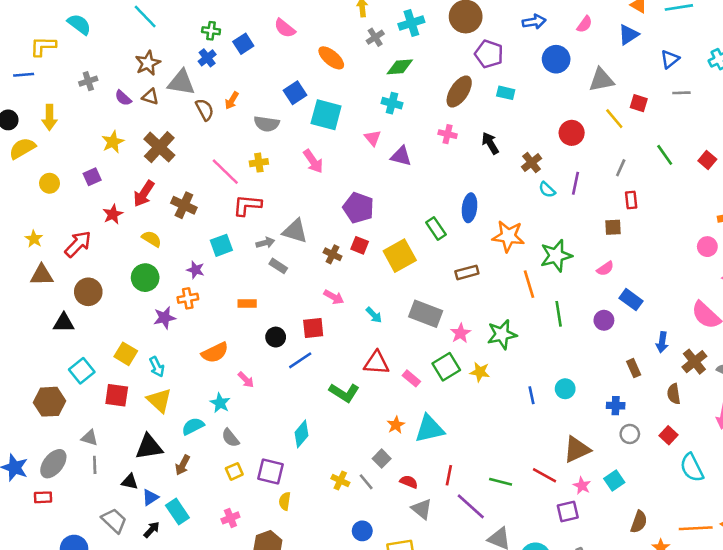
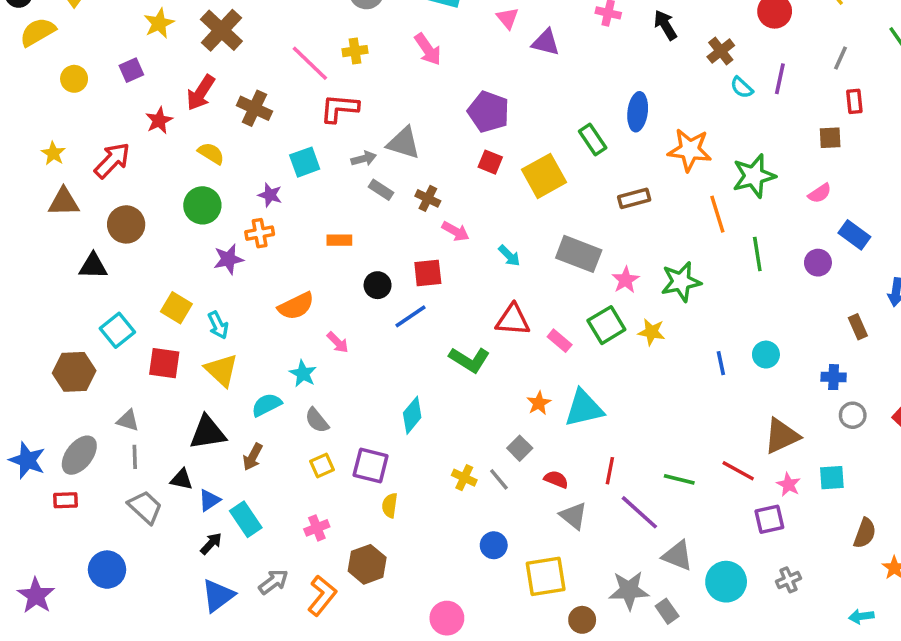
brown cross: (333, 254) -> (428, 198), moved
cyan square: (614, 481) -> (832, 478), turned 30
gray trapezoid: (114, 521) -> (145, 507), moved

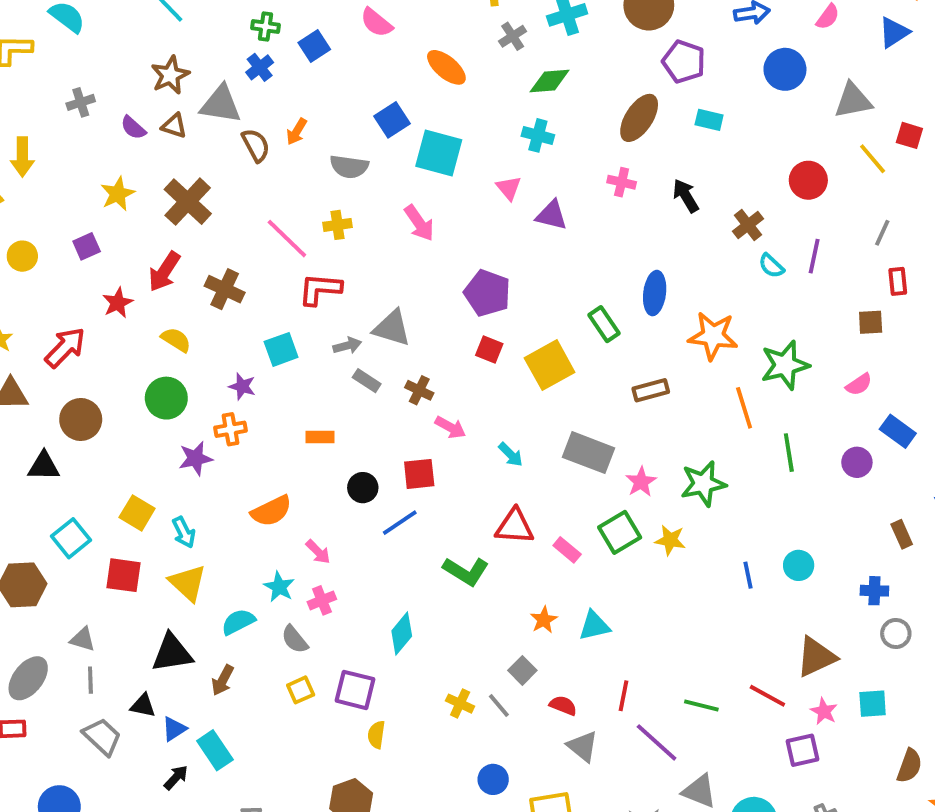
cyan triangle: (584, 408) -> (594, 626), size x0.7
pink cross: (317, 528) -> (322, 600), moved

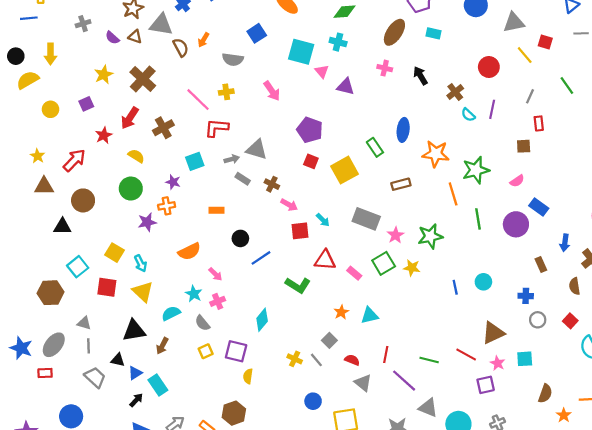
cyan square: (439, 153) -> (301, 52), moved
brown cross: (225, 289) -> (163, 128), turned 36
purple circle: (857, 462) -> (516, 224), size x1.5
red square: (419, 474) -> (300, 231), moved

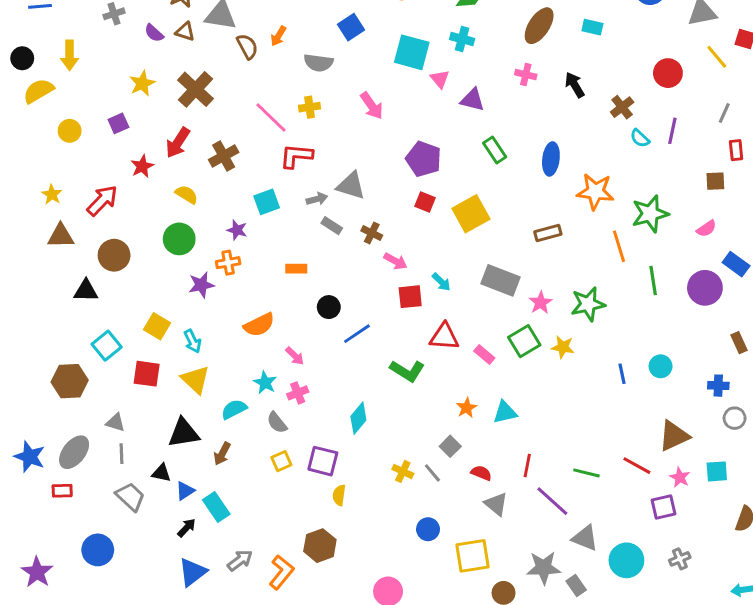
green rectangle: (375, 147) -> (495, 150), moved

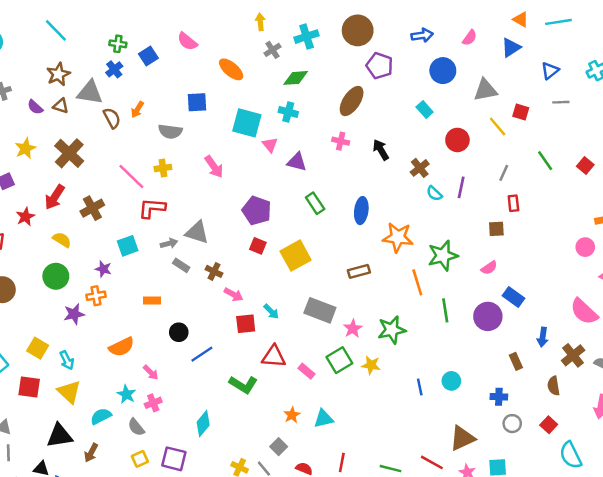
blue square: (351, 27) -> (197, 102), turned 30
cyan rectangle: (592, 27) -> (425, 110), moved, turned 35

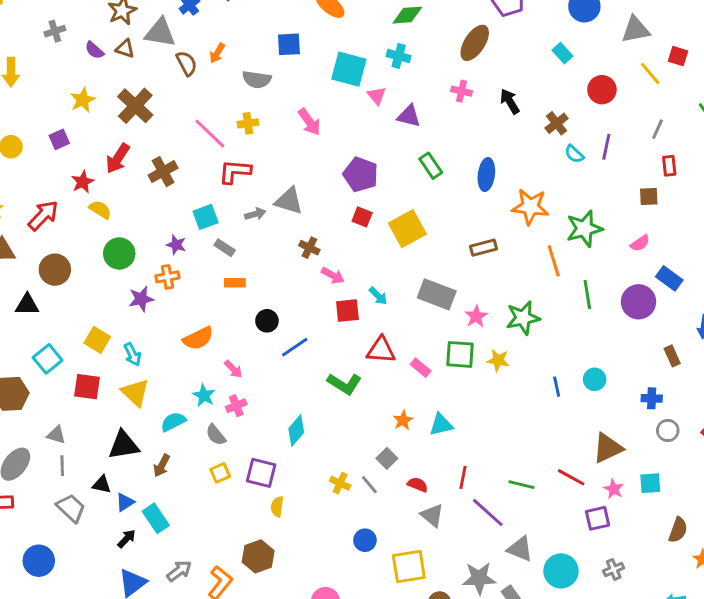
yellow semicircle: (62, 240) -> (100, 210), moved
gray rectangle: (181, 265) -> (225, 248), moved
green square: (339, 360) -> (460, 354), turned 35

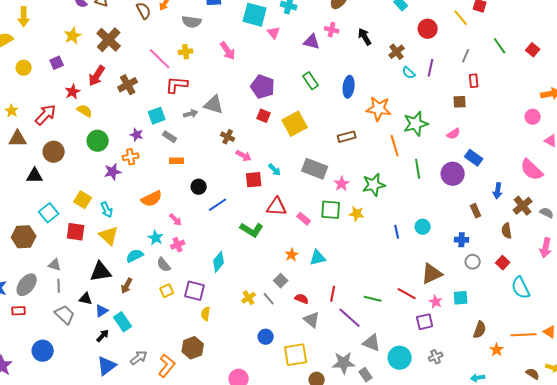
purple triangle: (409, 116) -> (312, 42), moved
yellow cross: (340, 483) -> (249, 298), turned 32

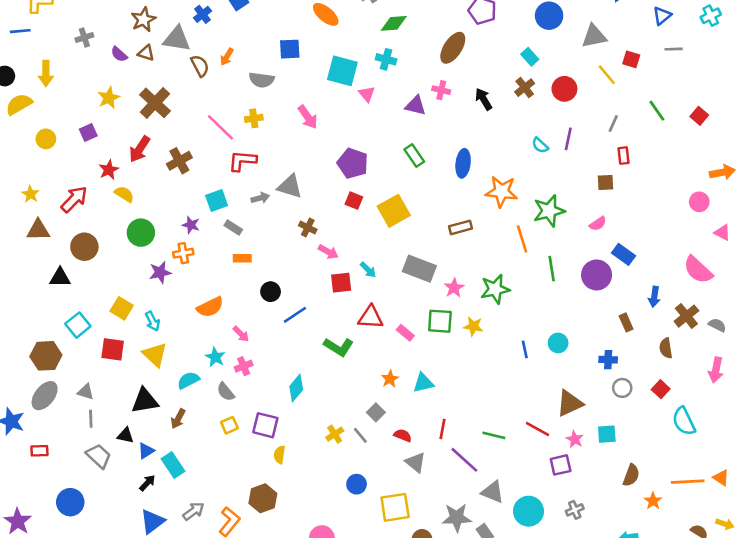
brown cross: (397, 52) -> (525, 88), moved
gray ellipse: (27, 285) -> (45, 396), moved

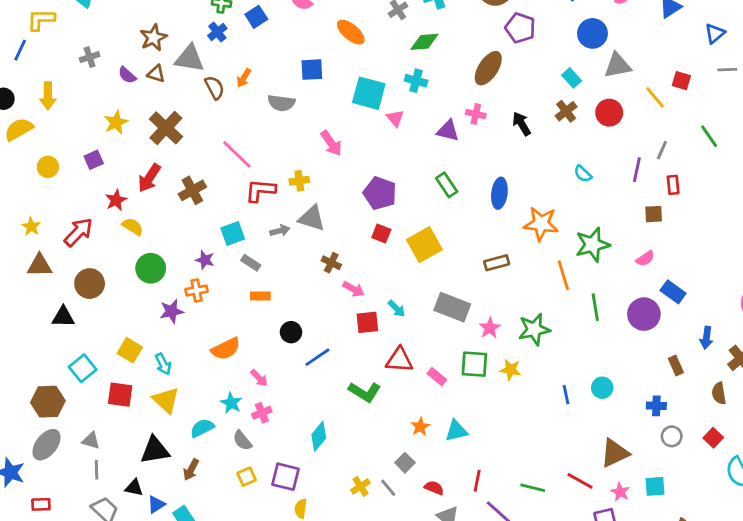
blue line: (20, 31) -> (20, 50), turned -60
gray triangle: (594, 36) -> (617, 65), moved
yellow cross: (254, 118) -> (299, 181), moved
purple line: (568, 139) -> (637, 170), moved

